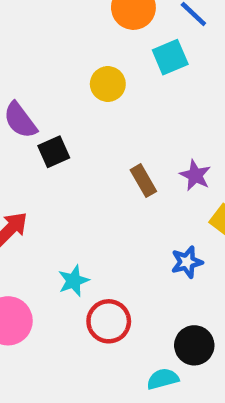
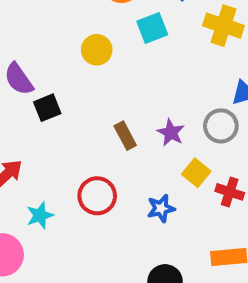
cyan star: (74, 281) -> (40, 215), moved
red circle: (109, 321) -> (97, 196), moved

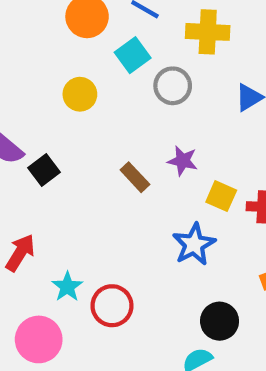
gray circle: (221, 126) -> (173, 86), moved
red circle: (97, 196) -> (112, 306), moved
blue star: (161, 208) -> (194, 244), size x1.4

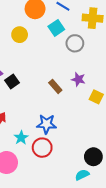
yellow circle: (80, 94) -> (20, 35), moved
blue star: (194, 244) -> (47, 124), moved, turned 30

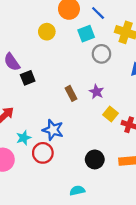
black circle: (93, 157) -> (95, 159), moved

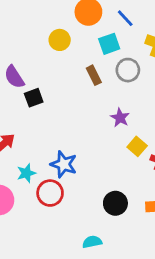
brown rectangle: (71, 93) -> (94, 75), moved

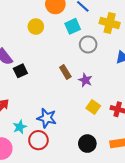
brown rectangle: (94, 75) -> (65, 72), moved
yellow square: (137, 146) -> (93, 107), moved

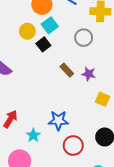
cyan square: (73, 26) -> (50, 25), moved
black square: (20, 71) -> (43, 44), moved
red circle: (38, 140) -> (73, 146), moved

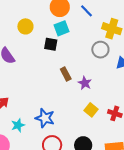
yellow circle: (27, 31) -> (25, 26), moved
gray circle: (84, 38) -> (100, 50), moved
black square: (43, 44) -> (51, 44), turned 32

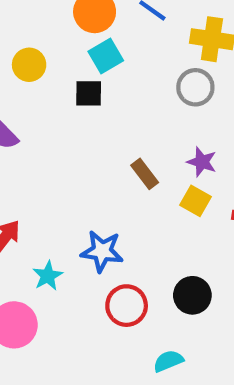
brown rectangle: (66, 74) -> (145, 174), moved
purple star: (85, 83) -> (202, 162), moved
yellow square: (91, 110) -> (196, 201), moved

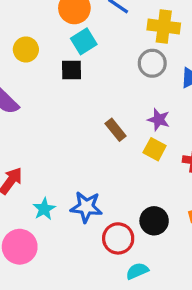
blue star: (102, 251) -> (86, 207), moved
red circle: (127, 306) -> (118, 238), moved

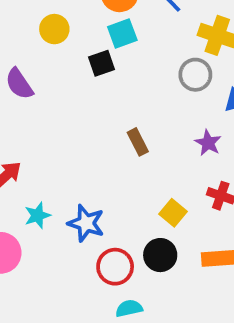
black square: (71, 70) -> (102, 63), turned -30
purple star: (159, 120) -> (208, 143), moved
yellow square: (155, 149) -> (173, 213), moved

